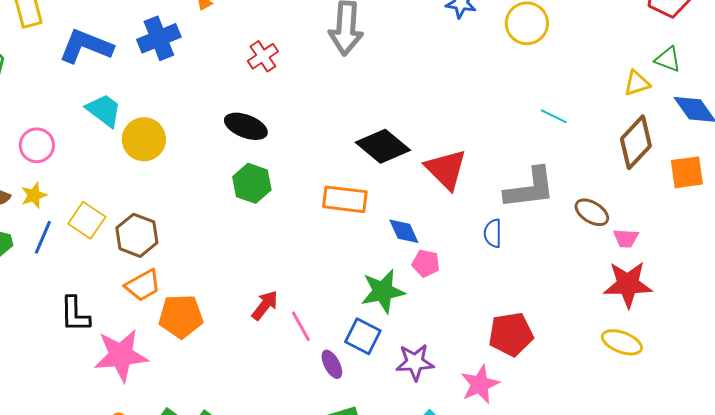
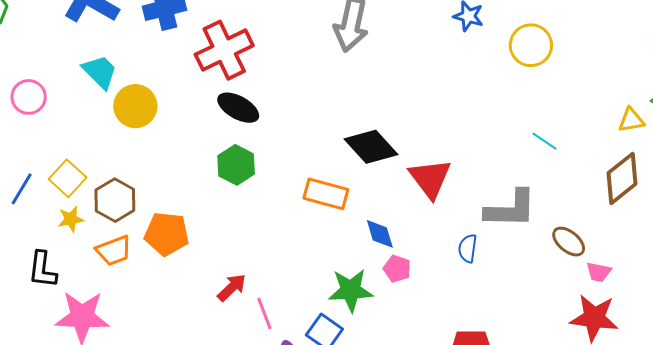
red cross: (263, 56) -> (224, 50), moved, size x1.8
yellow star: (34, 195) -> (71, 219), moved
orange pentagon: (181, 316) -> (167, 234), moved

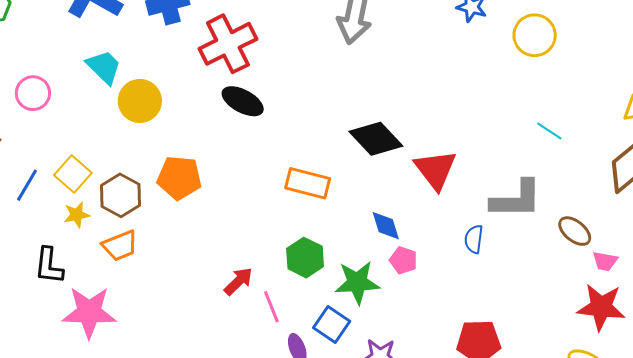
green hexagon: (236, 165) -> (305, 258), moved
orange rectangle: (326, 194) -> (308, 183), moved
orange pentagon: (167, 234) -> (179, 178), moved

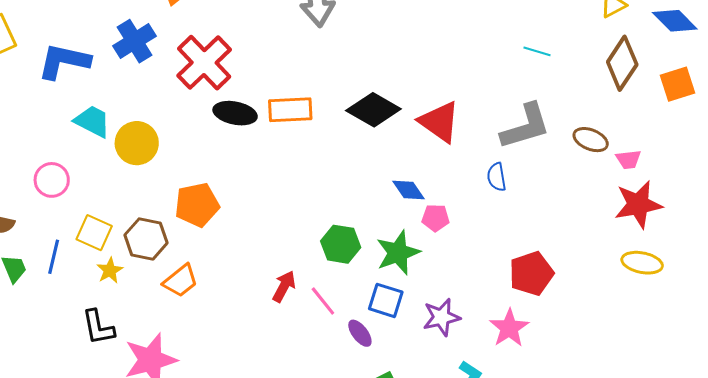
pink circle: (33, 93) -> (52, 180), moved
orange rectangle: (308, 183) -> (290, 110), moved
orange trapezoid: (120, 246) -> (181, 281), moved

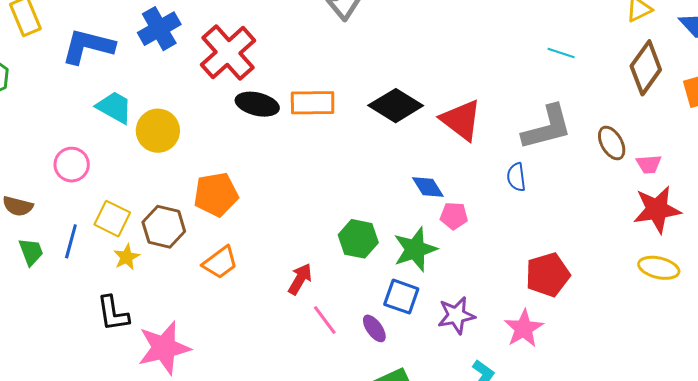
brown ellipse: (591, 140) -> (612, 143), turned 36
orange trapezoid: (181, 281) -> (220, 263), moved
pink line: (323, 301) -> (325, 320), moved

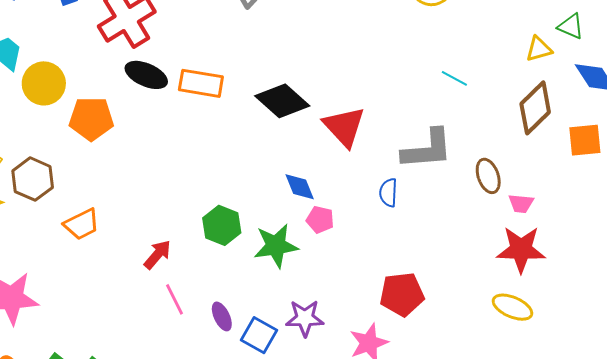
orange pentagon: (216, 194) -> (91, 119), moved
blue square: (401, 297) -> (259, 335), moved

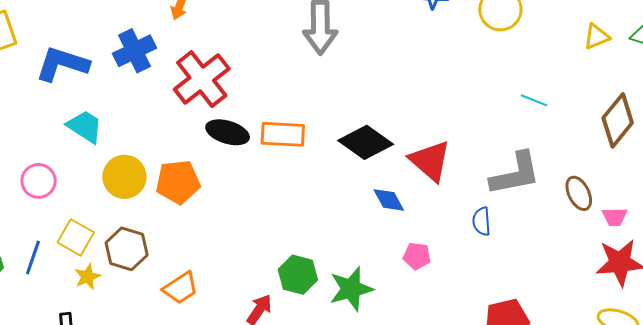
yellow triangle: (539, 49) -> (597, 37), moved
yellow circle: (44, 83) -> (124, 177), moved
blue diamond: (300, 187) -> (389, 200), moved
green hexagon: (222, 225) -> (298, 275), moved
green star: (276, 246) -> (351, 289), moved

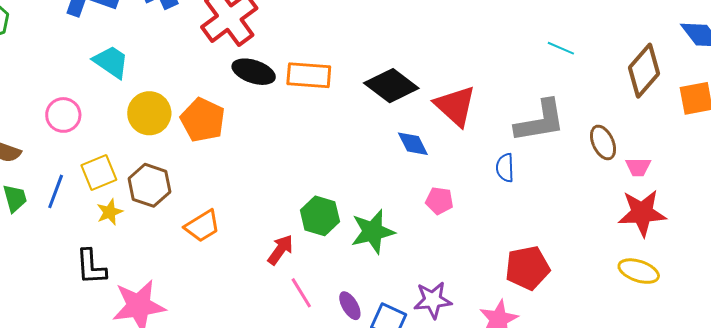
orange pentagon: (178, 182) -> (203, 120), turned 30
yellow square: (76, 237) -> (99, 173), turned 36

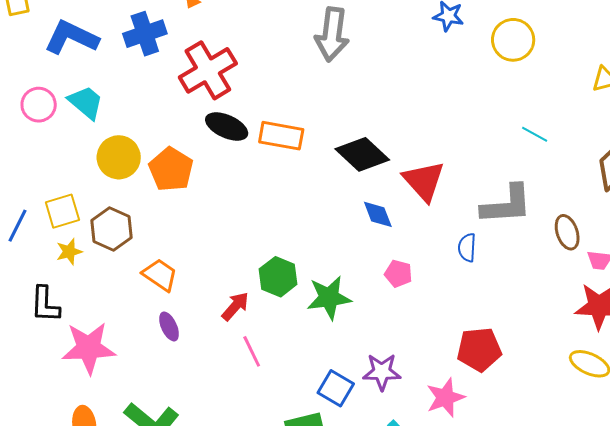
pink circle: (63, 115) -> (39, 105), moved
orange trapezoid: (202, 226) -> (160, 275), turned -120
purple ellipse: (350, 306) -> (169, 327), moved

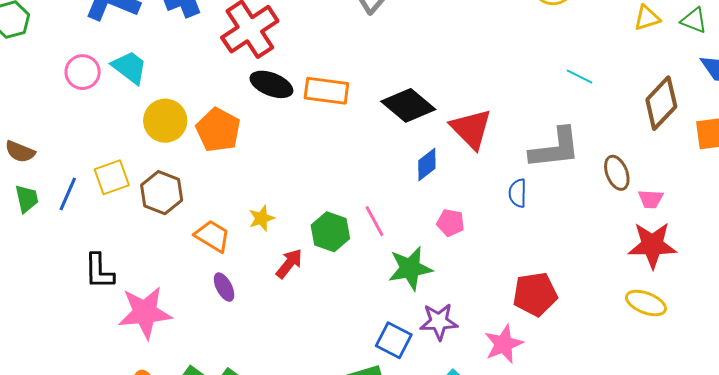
blue diamond: (378, 214) -> (427, 164), turned 76
yellow star: (69, 252) -> (262, 218), moved
green star: (329, 298) -> (410, 268), moved
pink line: (252, 351) -> (374, 221), moved

